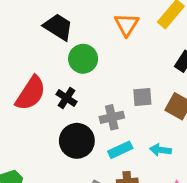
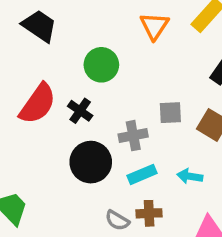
black trapezoid: (58, 27) -> (39, 26), moved

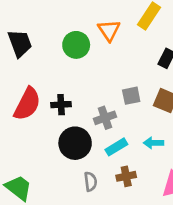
black trapezoid: (39, 26) -> (20, 43), turned 44
green circle: (101, 65) -> (76, 45), moved
black cross: (80, 111) -> (61, 105), turned -30
gray semicircle: (117, 220) -> (90, 182), moved, turned -120

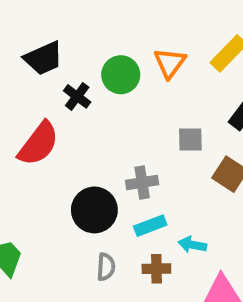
black trapezoid: (20, 43) -> (44, 58), turned 76
gray square: (131, 96) -> (190, 140), moved
black cross: (61, 105) -> (77, 96), moved, turned 30
cyan arrow: (154, 143) -> (192, 245), moved

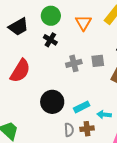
green circle: (121, 75) -> (51, 16), moved
black cross: (77, 96) -> (50, 40), moved
gray cross: (142, 183) -> (74, 63), moved
gray semicircle: (106, 267) -> (69, 130), moved

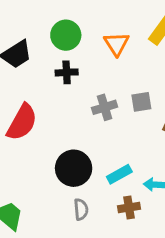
black cross: (50, 40) -> (67, 72), turned -32
gray semicircle: (69, 130) -> (81, 209), moved

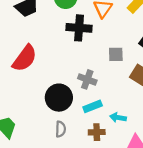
black cross: (67, 72) -> (79, 28), moved, size x1.5
gray cross: (105, 107) -> (87, 79), moved, turned 30

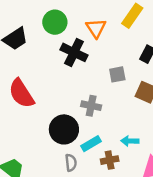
black cross: (79, 28) -> (74, 52), turned 30
red semicircle: (25, 58) -> (21, 93), turned 120
cyan rectangle: (93, 106) -> (91, 144), moved

